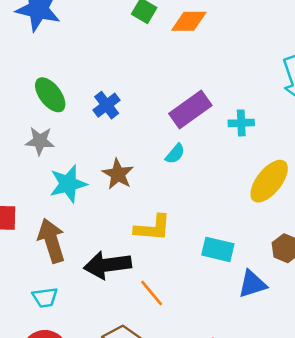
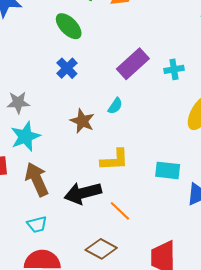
green ellipse: (50, 95) -> (69, 26), moved
cyan semicircle: (175, 154) -> (115, 106), moved
cyan star: (68, 184) -> (25, 136), moved

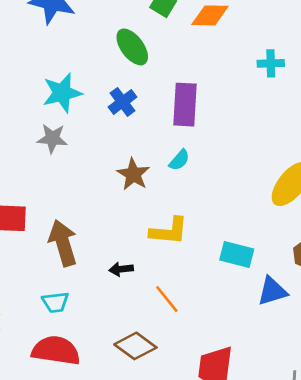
purple rectangle: (133, 64) -> (185, 105), moved, turned -52
cyan cross: (174, 69) -> (271, 63), moved
cyan star: (25, 136) -> (62, 93), moved
black arrow: (83, 193) -> (121, 269), size x0.5

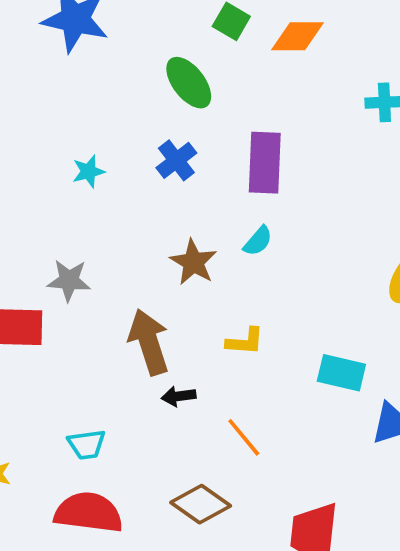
cyan star: (62, 93) -> (88, 171), moved, size x0.6
gray star: (52, 138) -> (69, 280), moved
yellow L-shape: (169, 231) -> (245, 341), size x0.7
brown arrow: (63, 243) -> (149, 342), moved

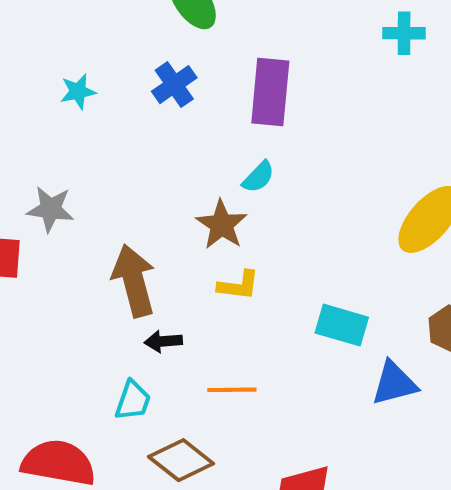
brown star: (193, 262) -> (222, 225), moved
orange line: (244, 437) -> (232, 390), turned -54
cyan trapezoid: (87, 444) -> (133, 400), moved, turned -66

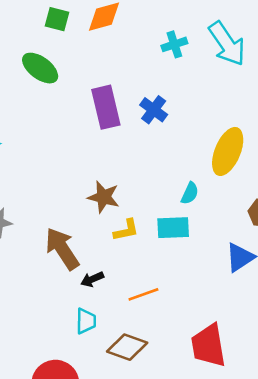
blue cross: (174, 85) -> (154, 110), moved
cyan semicircle: (258, 177) -> (190, 193), moved
cyan rectangle: (342, 325) -> (173, 228), moved

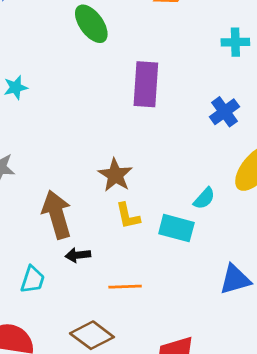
blue cross: (154, 110) -> (224, 112), moved
yellow L-shape: (126, 230) -> (128, 216), turned 72
cyan trapezoid: (86, 321) -> (33, 280), moved

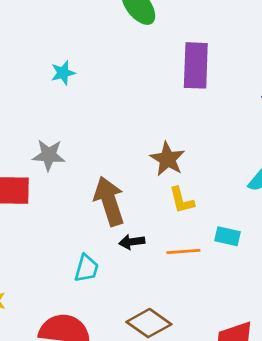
cyan rectangle: (176, 228) -> (227, 236), moved, size x0.7
orange line: (125, 287) -> (183, 251), moved

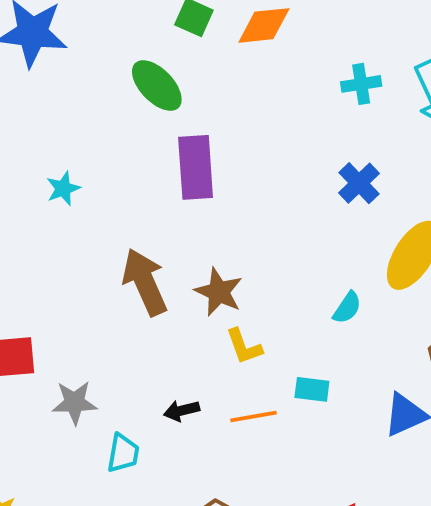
purple rectangle: (196, 65) -> (196, 167), moved
gray star: (49, 155) -> (75, 403), moved
brown arrow: (109, 201) -> (145, 282), moved

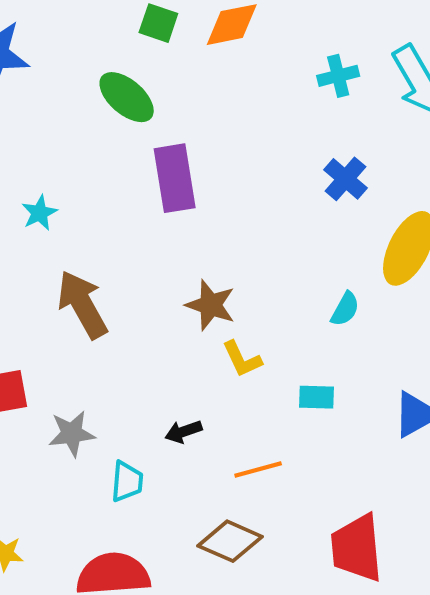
brown arrow: (145, 282) -> (82, 305), moved
orange line: (254, 417) -> (258, 469), moved

